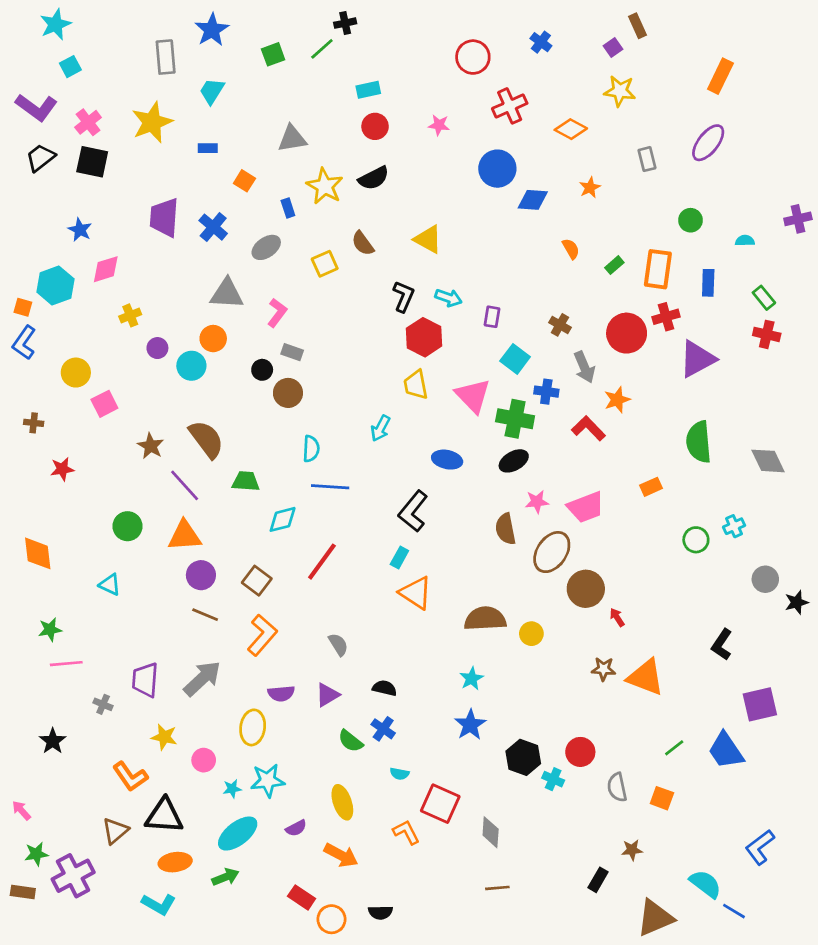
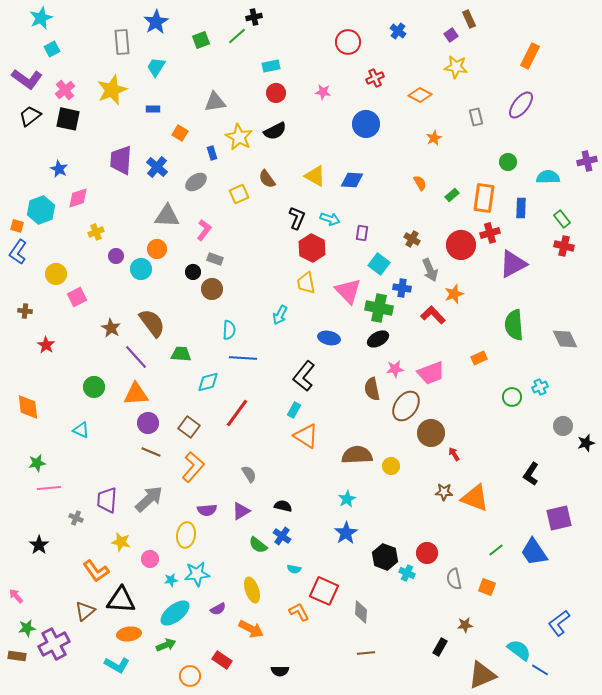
red cross: (510, 106) -> (375, 78), size x0.7
blue diamond: (533, 200) -> (352, 180), moved
cyan semicircle: (745, 241) -> (548, 177), size x1.6
red star: (62, 469) -> (46, 345), turned -30
orange circle: (331, 919) -> (190, 676), moved

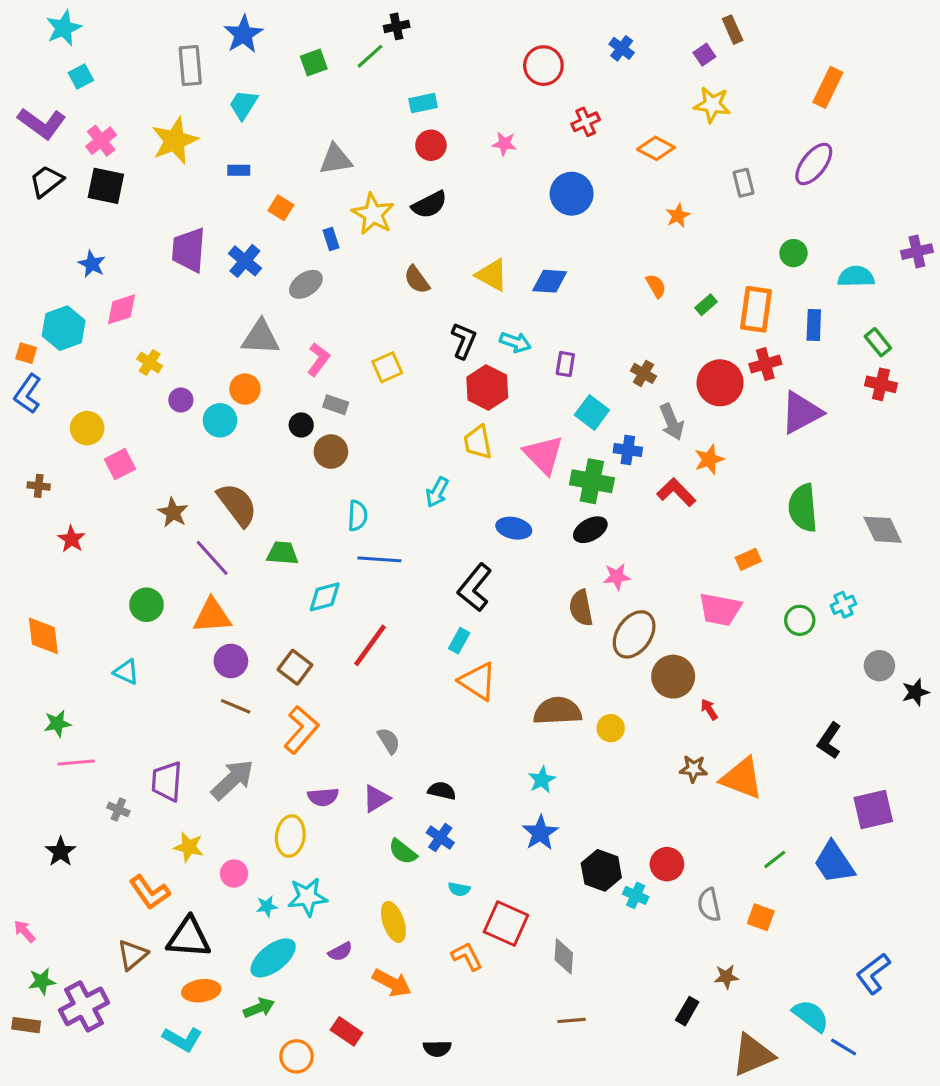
yellow square: (239, 194) -> (387, 367), moved
yellow cross: (96, 232) -> (150, 362), turned -35
pink trapezoid: (431, 373) -> (720, 609), moved, turned 32

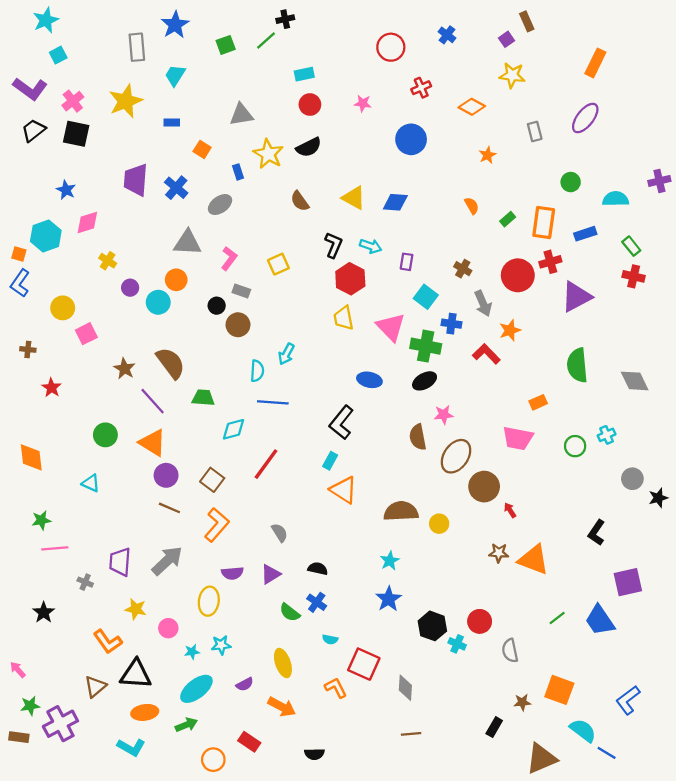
blue rectangle: (814, 325) -> (585, 234), turned 70
cyan arrow: (437, 492) -> (286, 354), moved
orange triangle: (212, 616) -> (153, 443), turned 36
cyan star: (307, 897) -> (221, 645), size x0.7
orange square: (761, 917) -> (559, 690), moved, size x1.5

